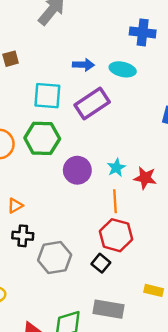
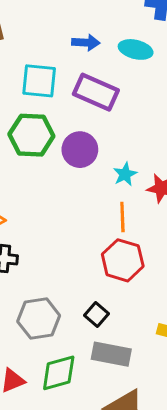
purple rectangle: (92, 104) -> (96, 92), turned 56
purple circle: (77, 170) -> (80, 150), moved
gray hexagon: (55, 257) -> (39, 319), moved
black square: (101, 263) -> (96, 315), moved

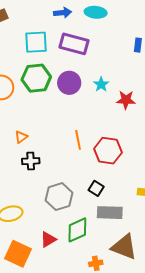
cyan star: (125, 174) -> (101, 84), moved
orange line: (122, 217) -> (78, 140), moved

